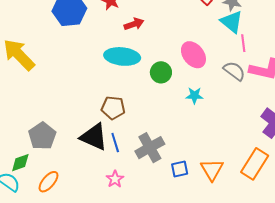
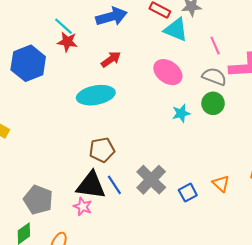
cyan triangle: (232, 22) -> (176, 30), moved
red arrow: (134, 24) -> (111, 59), moved
green circle: (161, 72) -> (213, 103), moved
orange triangle: (212, 170) -> (221, 184), size x0.7
pink star: (115, 179) -> (83, 207), moved

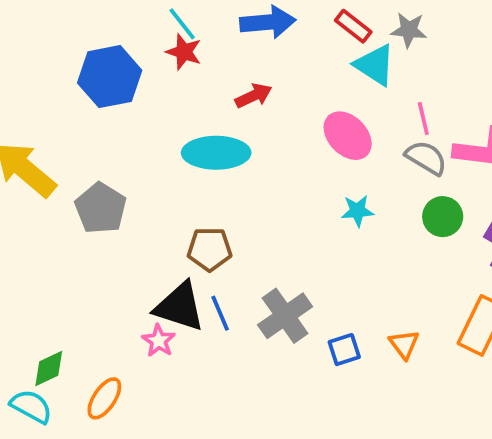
pink line: (215, 45) -> (423, 118), moved
green circle: (213, 103) -> (443, 217), moved
gray pentagon: (38, 200) -> (101, 208), moved

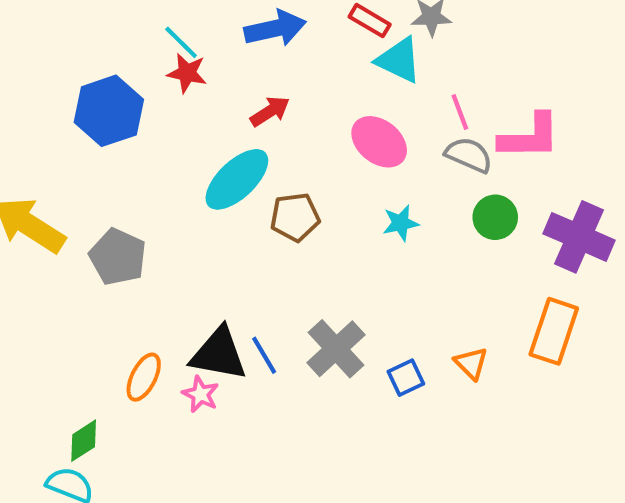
cyan ellipse: (216, 153) -> (237, 179), turned -36
brown pentagon: (210, 249) -> (295, 217), moved
orange ellipse: (104, 398) -> (144, 377), moved

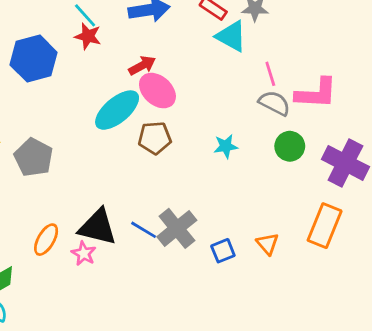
pink ellipse: (379, 142) -> (157, 91), moved
blue line: (264, 355) -> (144, 230), moved, turned -32

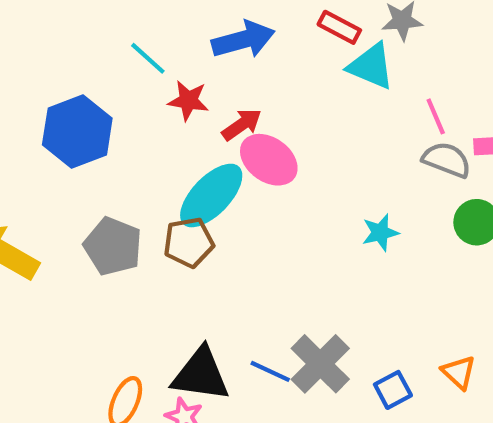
red star: (88, 36) -> (188, 101), moved
brown pentagon: (155, 138) -> (189, 242), moved
gray pentagon: (34, 157) -> (113, 246), moved

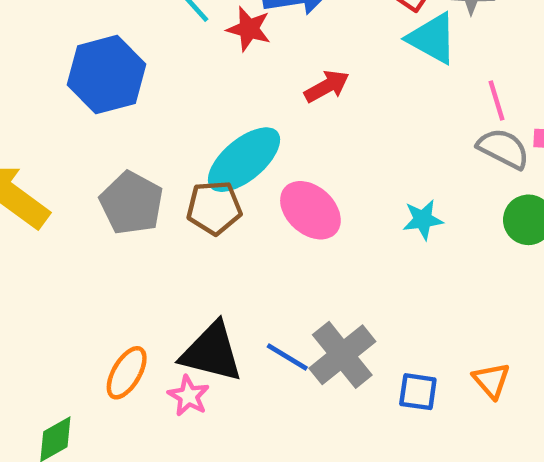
red star: (188, 101) -> (249, 29), moved
red arrow: (242, 124) -> (327, 86), moved
pink ellipse: (269, 160) -> (310, 210), moved
blue square: (393, 390) -> (418, 392), turned 30

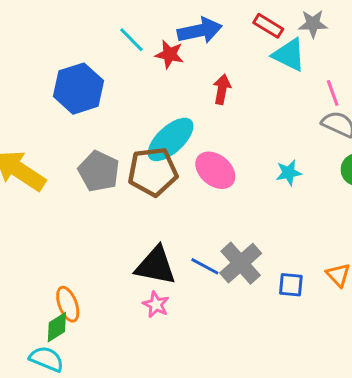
red arrow: (327, 86) -> (222, 89), turned -48
brown pentagon: (214, 208) -> (153, 172), size x1.4
orange ellipse: (127, 373) -> (68, 304), moved, turned -48
pink star: (189, 396) -> (156, 305), moved

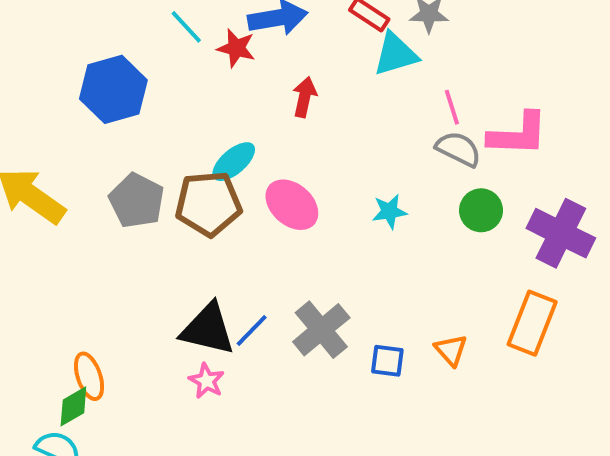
cyan triangle: (289, 55) -> (396, 54), turned -45
cyan ellipse: (171, 140) -> (234, 162), size x0.7
blue line: (205, 266) -> (252, 331), moved, turned -76

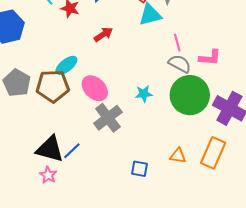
red arrow: (305, 97) -> (103, 34), turned 42
pink L-shape: (518, 134) -> (210, 58), size x0.7
green circle: (481, 210) -> (190, 95), size x1.8
gray cross: (321, 330) -> (108, 118), moved
orange triangle: (451, 350) -> (178, 156), moved, turned -42

